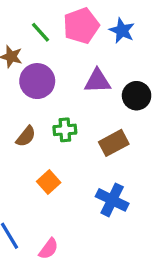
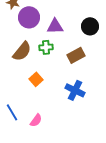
purple triangle: (97, 81) -> (55, 26), moved
brown semicircle: (26, 136) -> (22, 51), size x1.5

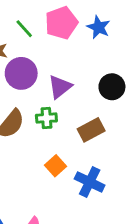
purple triangle: (55, 26) -> (60, 87), turned -36
orange square: (36, 79) -> (55, 166), moved

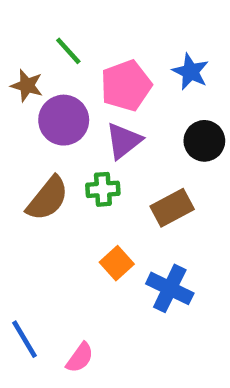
pink pentagon: (61, 23) -> (126, 86), moved
blue star: (99, 27) -> (191, 72), moved

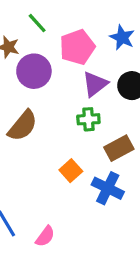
purple triangle: (124, 141) -> (95, 84), moved
green cross: (103, 189) -> (88, 119), moved
brown rectangle: (172, 208) -> (119, 148), moved

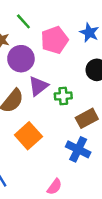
purple triangle: (95, 84) -> (38, 86), moved
orange square: (71, 171) -> (28, 136), moved, size x1.5
pink semicircle: (45, 236) -> (55, 187), moved

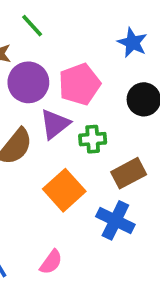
pink pentagon: (55, 40) -> (79, 84), moved
orange square: (28, 136) -> (64, 190), moved
pink semicircle: (55, 187) -> (51, 262), moved

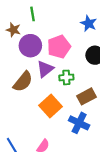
green line: (32, 26) -> (32, 14), turned 32

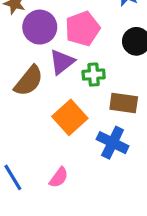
brown rectangle: (87, 96) -> (124, 103), turned 36

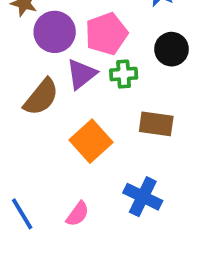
green cross: (94, 75) -> (124, 74), moved
blue cross: (113, 143) -> (143, 197), moved

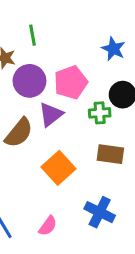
green cross: (124, 74) -> (100, 113), moved

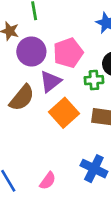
orange square: (58, 168) -> (64, 113), moved

